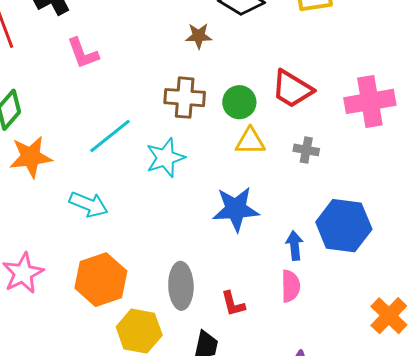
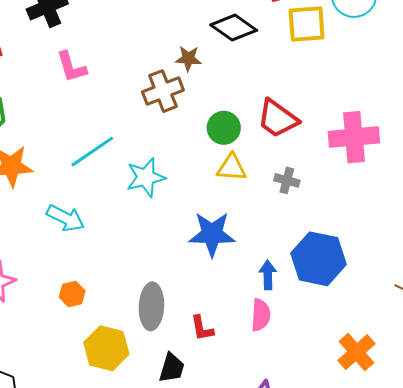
brown cross: (185, 98) -> (163, 91), moved, turned -30
orange hexagon: (101, 280) -> (72, 294), size x0.5

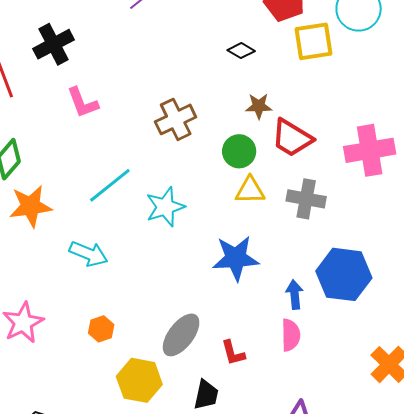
black diamond: (234, 28) -> (241, 51), size x0.6
brown star: (188, 58) -> (259, 106), moved
gray cross: (287, 180) -> (306, 199), size x1.5
gray ellipse: (151, 306) -> (181, 335), turned 39

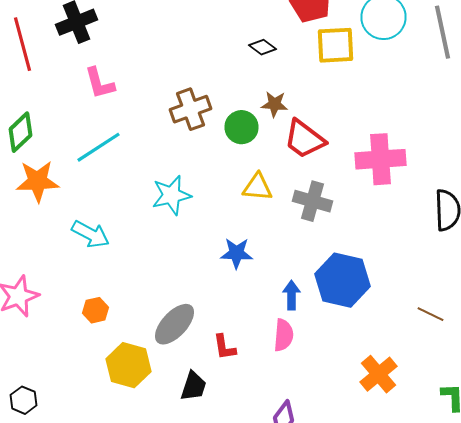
green circle: (239, 151) -> (242, 127), moved
cyan line: (110, 185) -> (98, 147), moved
blue star: (236, 258) -> (236, 253), size x0.7

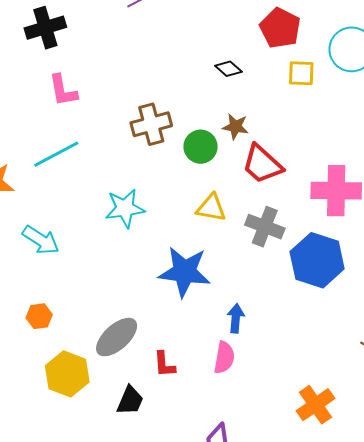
yellow square: (336, 45) -> (301, 73), size x0.7
blue star: (236, 253) -> (185, 272), size x1.6
blue hexagon: (342, 280) -> (317, 260), moved

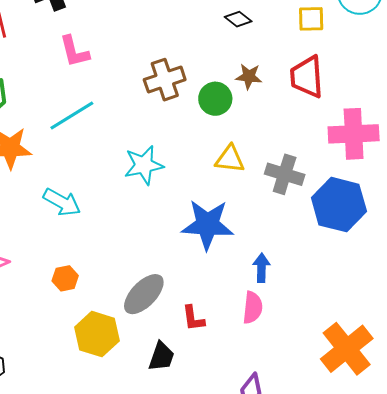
red trapezoid: (262, 164) -> (307, 77), moved, turned 48
orange cross: (315, 405) -> (347, 349), size x1.4

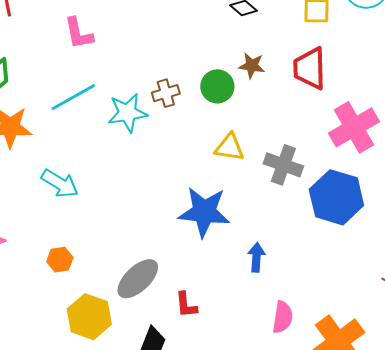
brown cross: (165, 80) -> (166, 93), moved, size x0.7
pink cross: (354, 134) -> (354, 127), turned -30
cyan star: (144, 165) -> (127, 113), moved
pink semicircle: (253, 308) -> (283, 317), moved

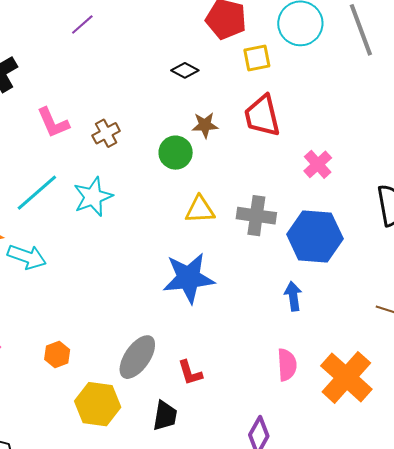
pink L-shape: (78, 33) -> (53, 123), moved
brown cross: (166, 93) -> (106, 133), moved
pink cross: (354, 127) -> (318, 164), size x0.6
cyan arrow: (60, 183) -> (27, 257), moved
blue arrow: (256, 257) -> (293, 296), moved

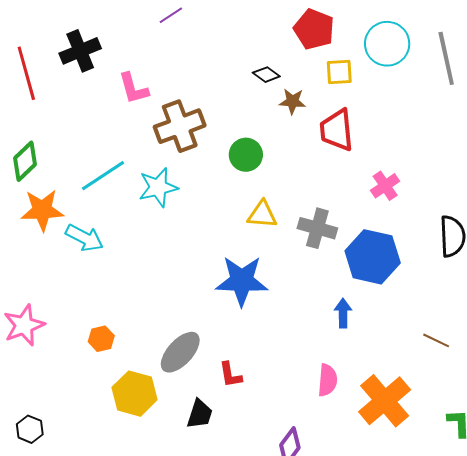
pink L-shape: (53, 123) -> (133, 89), moved
brown star: (205, 125) -> (292, 101), moved
brown cross: (106, 133) -> (180, 126), size x1.8

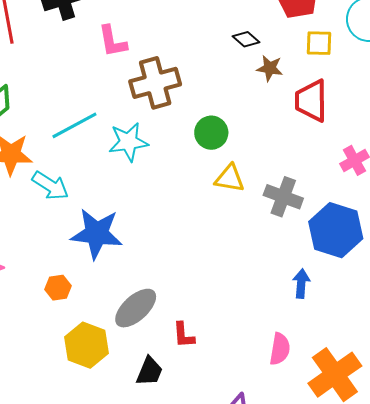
green circle: (246, 155) -> (211, 133), moved
blue star: (242, 281) -> (97, 234), moved

